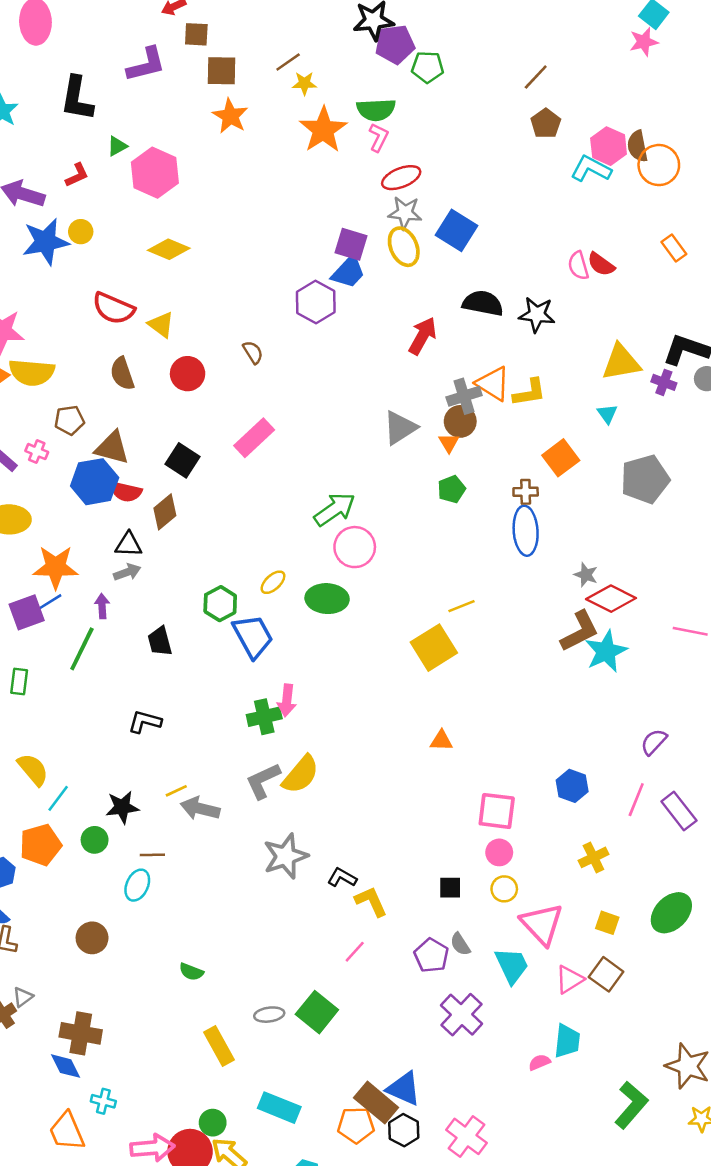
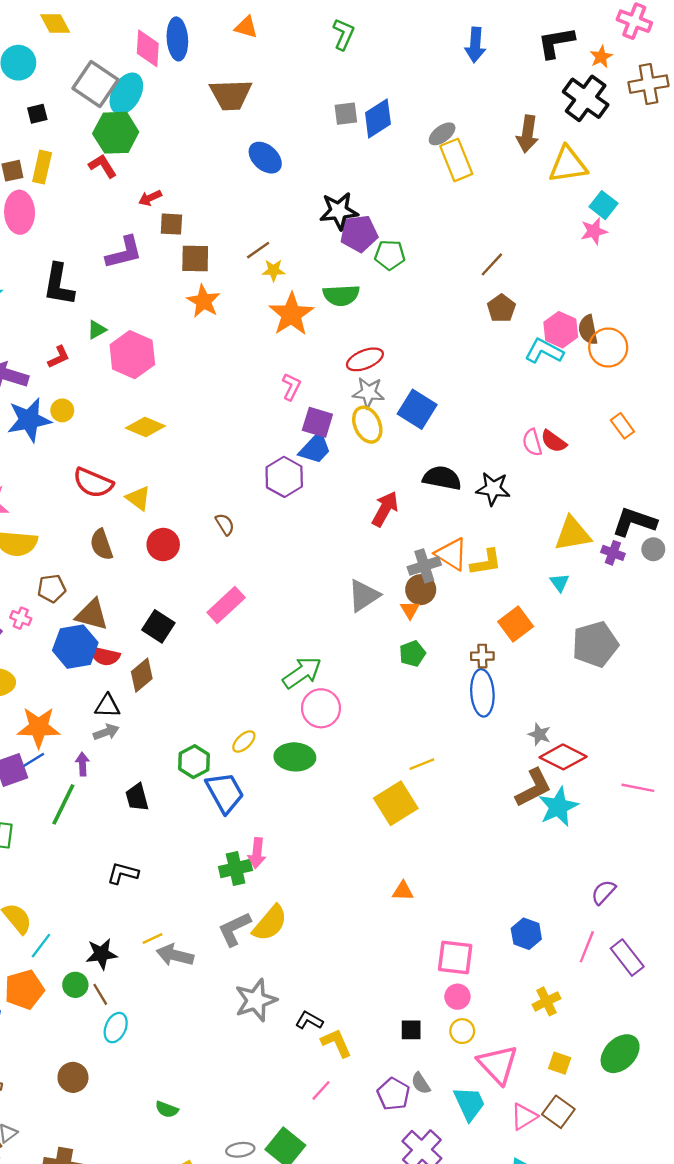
pink L-shape: (379, 137) -> (291, 387), moved
brown line: (152, 855) -> (100, 994), moved, turned 60

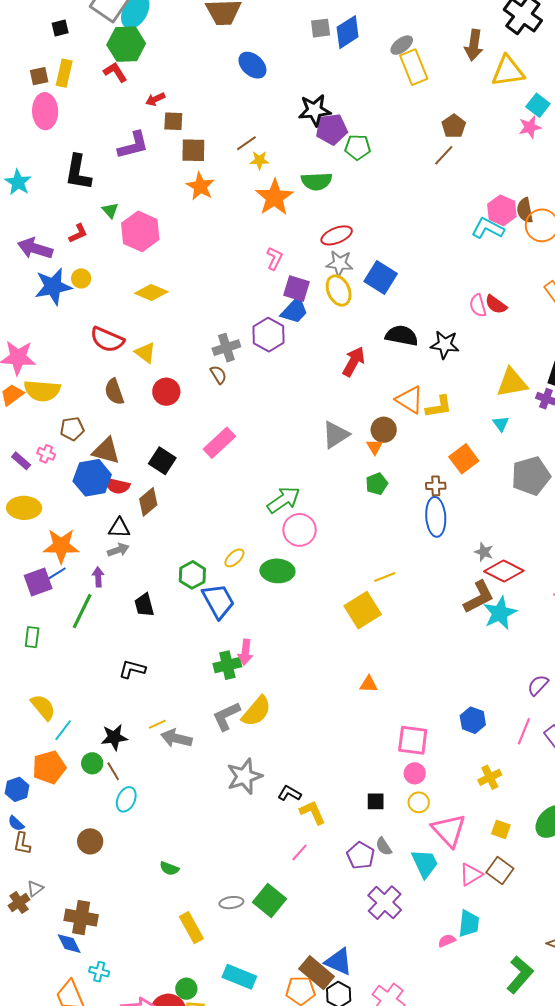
brown pentagon: (501, 308) -> (454, 126), moved
green triangle: (97, 330) -> (110, 210), turned -42
gray cross: (424, 566) -> (226, 348), moved

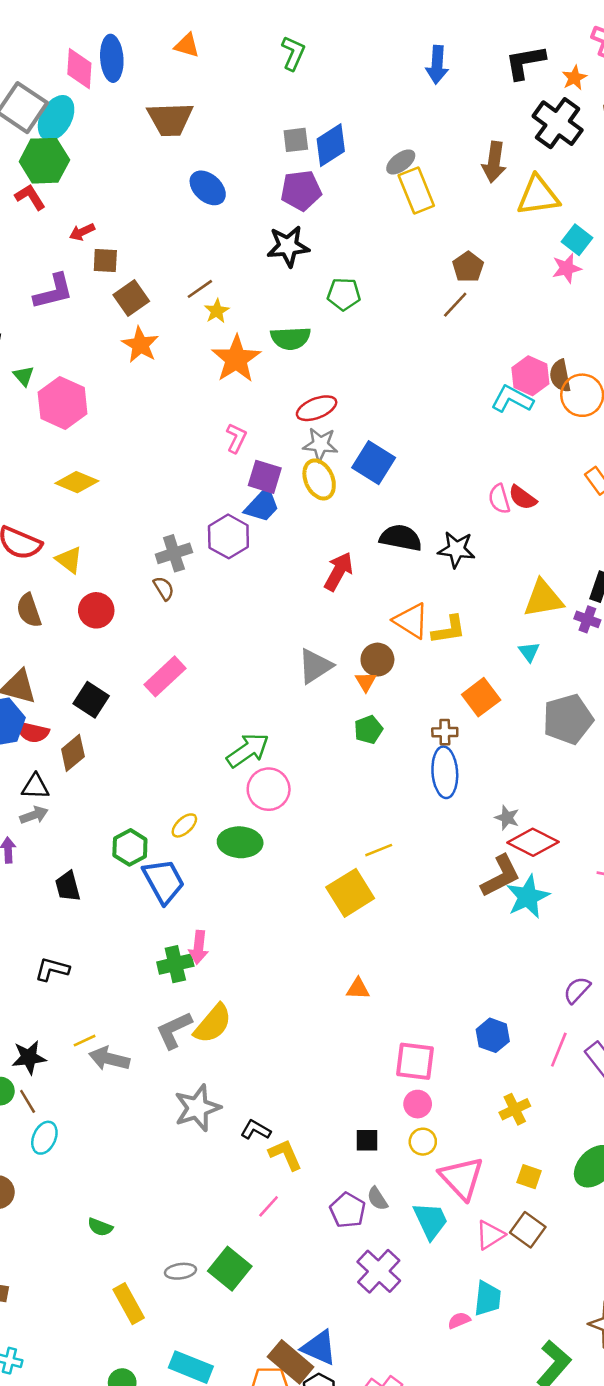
purple pentagon: (332, 129) -> (301, 190), moved
brown square: (193, 150) -> (131, 298), turned -36
yellow star: (259, 160) -> (217, 311), turned -30

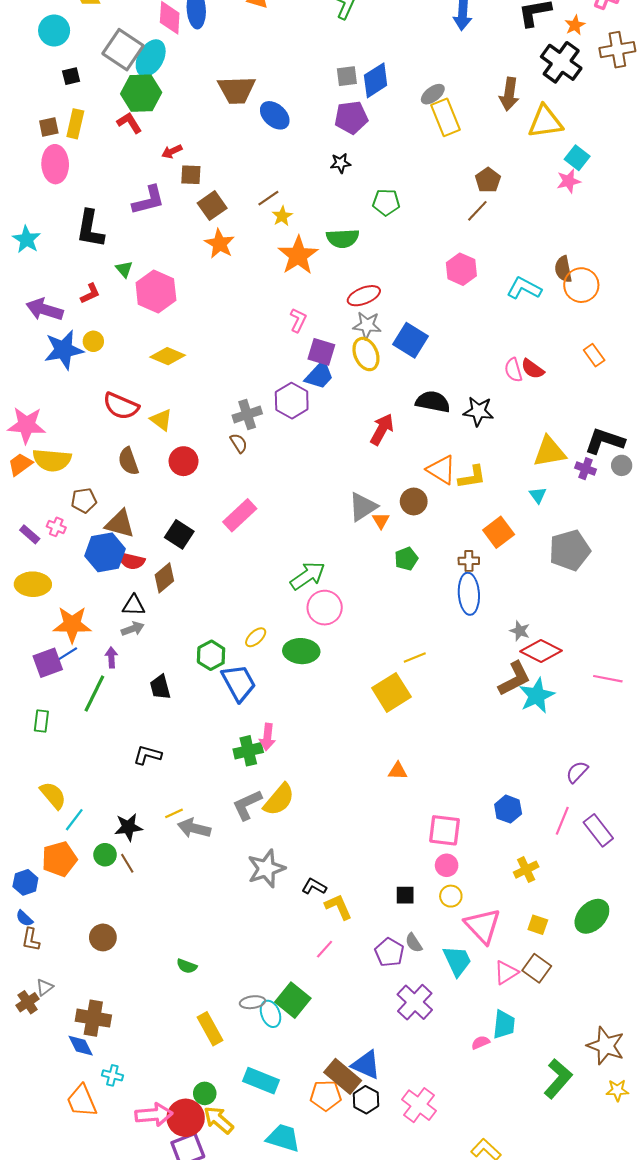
brown trapezoid: (170, 119) -> (237, 90), moved
black star: (288, 246) -> (341, 163), size x0.6
pink hexagon: (530, 376) -> (461, 269), moved
orange triangle: (366, 682) -> (381, 521), moved
cyan ellipse: (44, 1138) -> (271, 1014), moved, turned -45

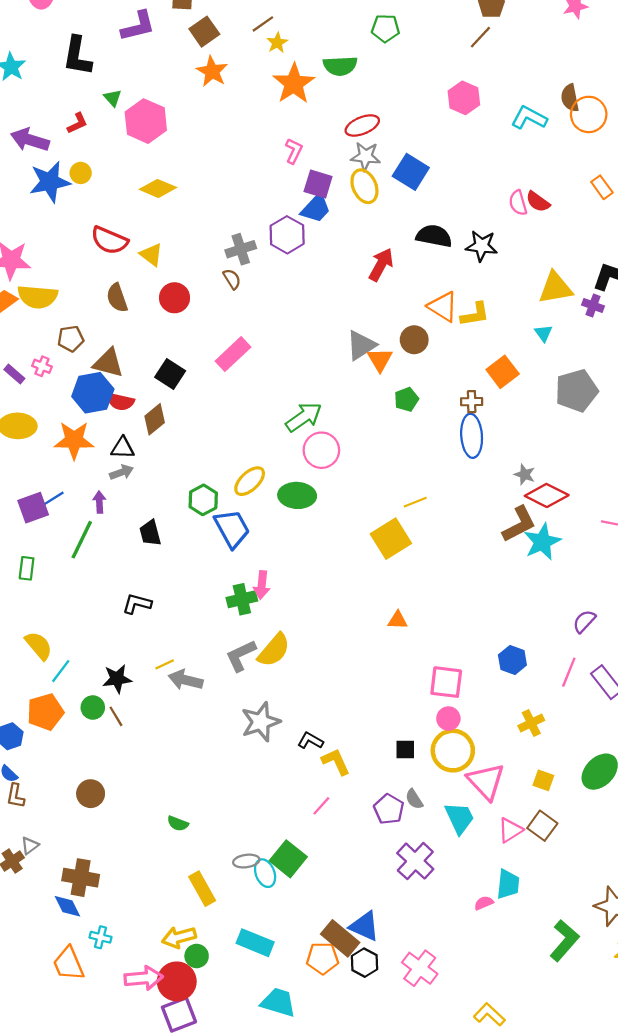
orange triangle: (381, 521) -> (380, 360), size x1.4
orange star: (72, 625) -> (74, 440), moved
yellow ellipse: (256, 637) -> (250, 481), size x1.4
yellow circle: (451, 896) -> (453, 751), size x1.8
yellow arrow: (219, 1120) -> (179, 937), moved, turned -56

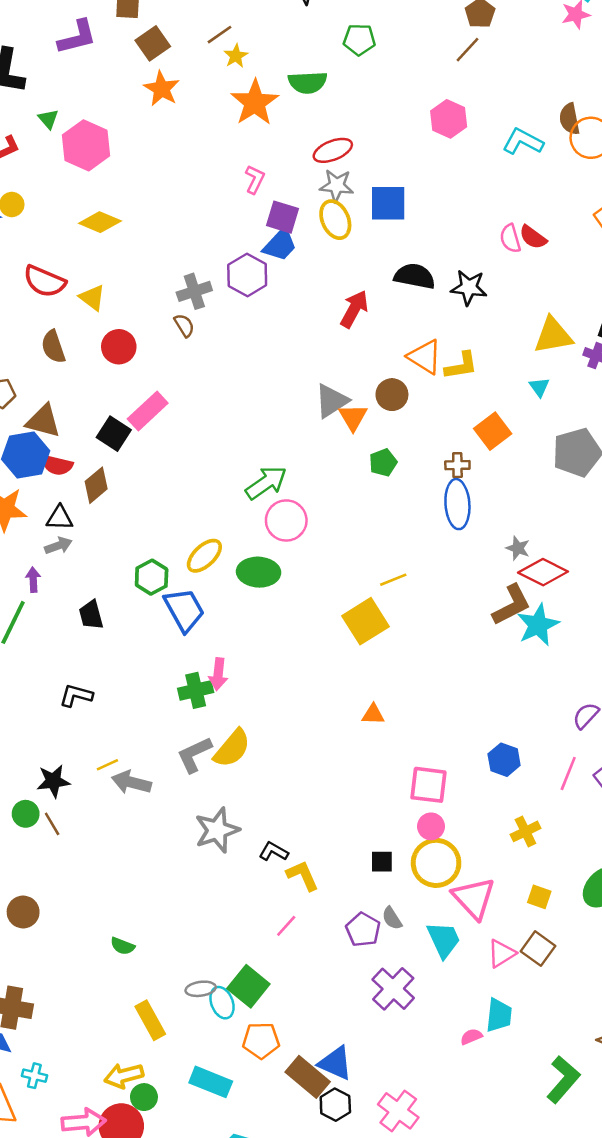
blue square: (411, 172) -> (388, 203), turned -32
pink rectangle: (233, 354) -> (148, 411), moved
orange pentagon: (322, 958) -> (261, 1040), moved

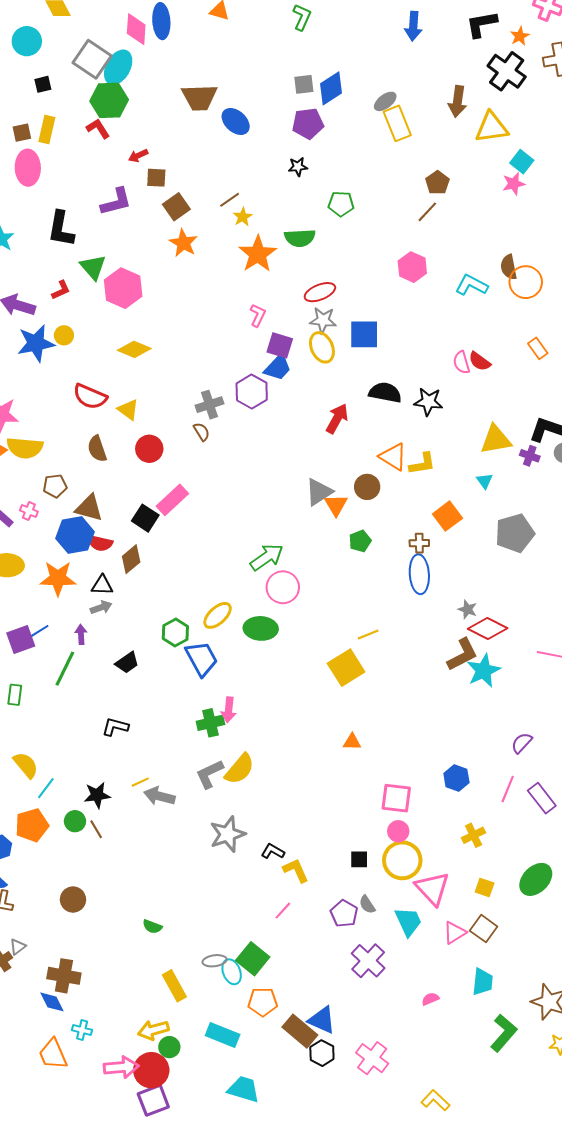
green triangle: (48, 119) -> (93, 267), size x1.6
black trapezoid: (91, 615) -> (127, 663), turned -110
cyan trapezoid: (499, 1015) -> (483, 982), moved

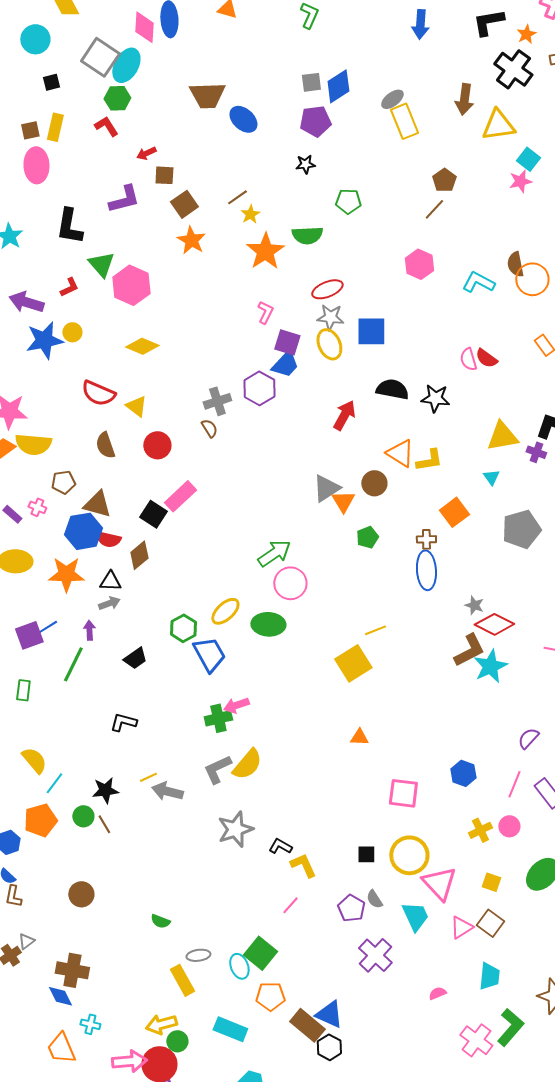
green hexagon: (109, 100) -> (117, 98), size x0.7
pink arrow: (229, 710) -> (236, 705), turned 65
pink circle: (398, 831) -> (509, 826), moved
gray ellipse: (215, 961) -> (198, 955), moved
pink cross: (372, 1058) -> (476, 1040), moved

